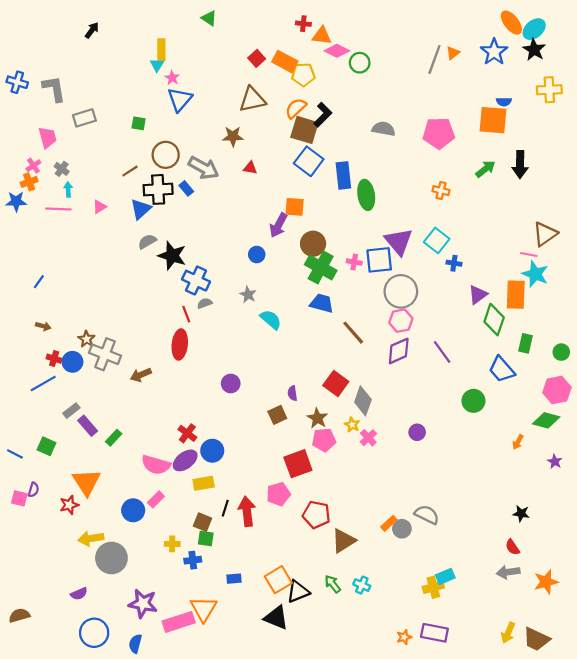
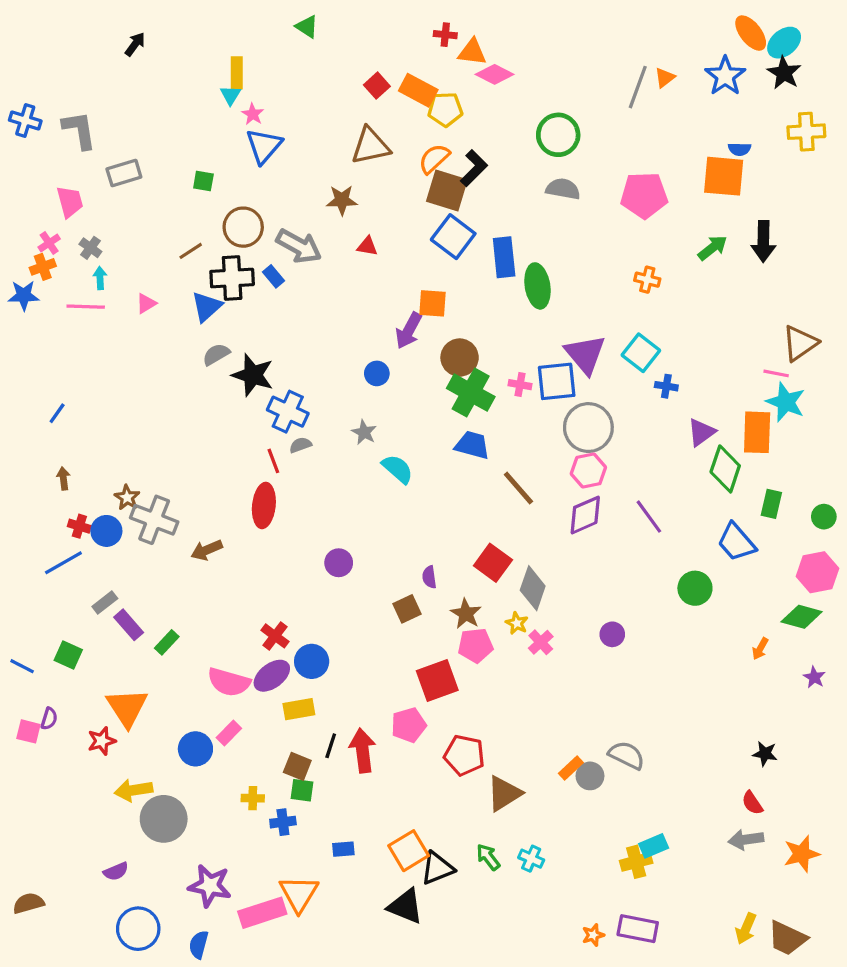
green circle: (360, 63) -> (558, 135), moved, size x1.4
brown arrow: (43, 326) -> (63, 478), turned -112

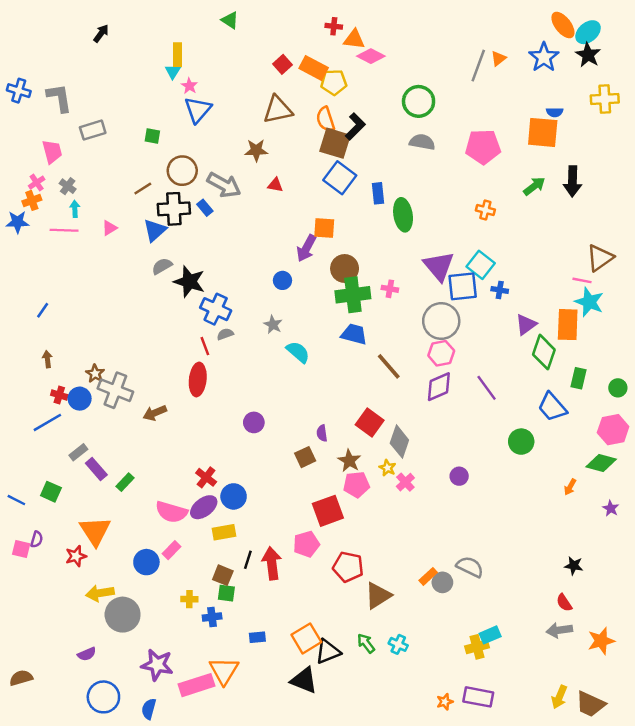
orange semicircle: (434, 159) -> (325, 119), turned -65
blue rectangle: (504, 257) -> (378, 193), size x0.7
blue square: (557, 381) -> (463, 286), moved
green cross: (471, 393) -> (353, 295), turned -36

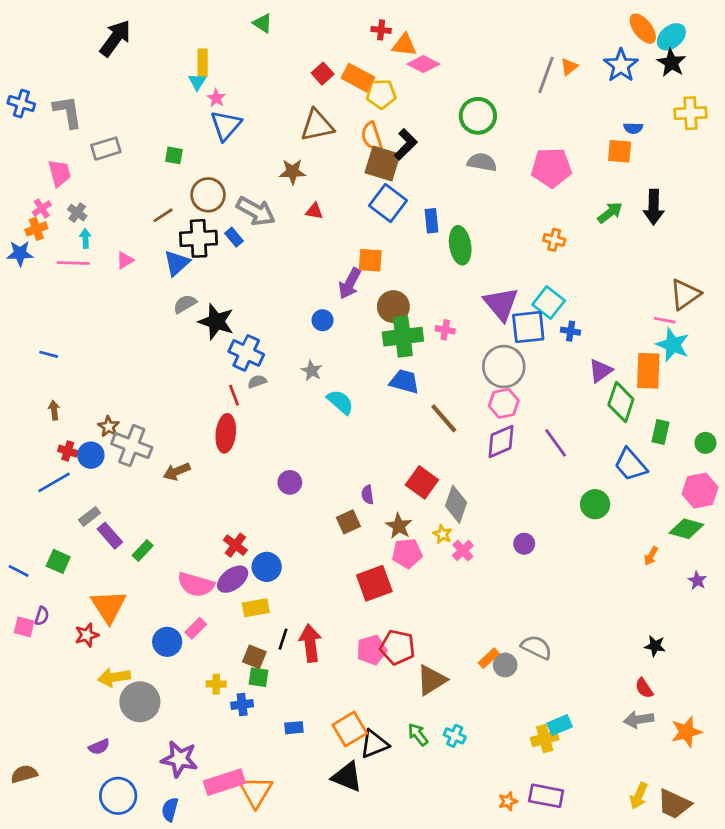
black arrow: (101, 33) -> (115, 38), size x1.8
orange square: (543, 132) -> (620, 151), size x0.7
blue line: (43, 310) -> (49, 354), turned 70
pink pentagon: (306, 544) -> (372, 650), moved
orange triangle: (224, 671) -> (256, 792), moved

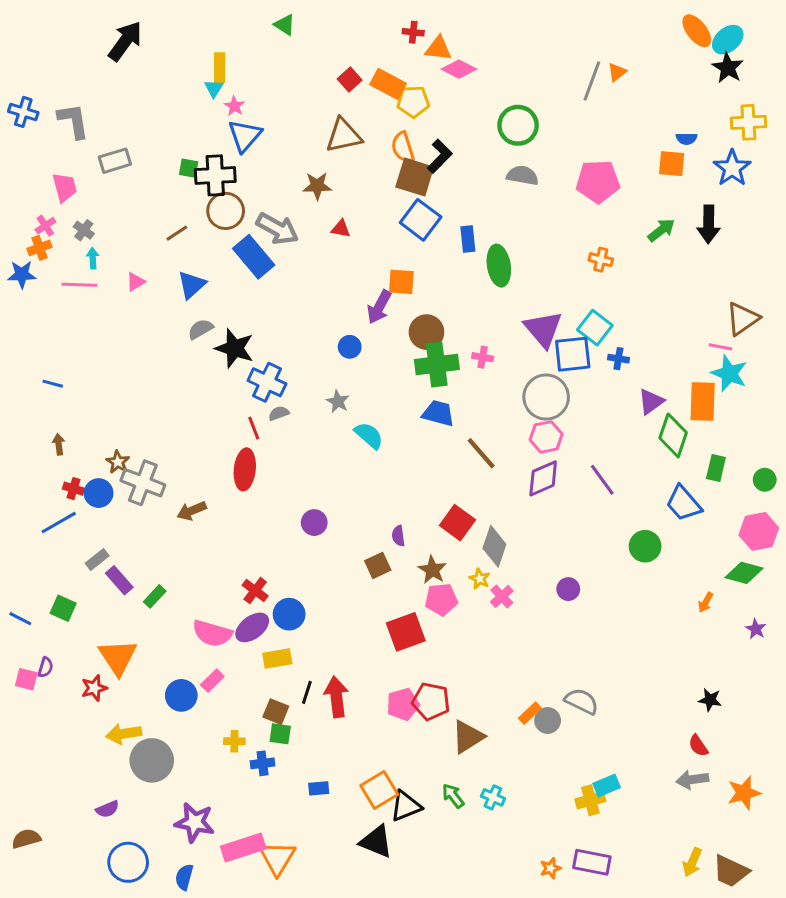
blue star: (621, 65) -> (732, 168), moved
blue rectangle: (234, 237) -> (254, 257), size x2.0
black cross: (199, 238) -> (215, 175), moved

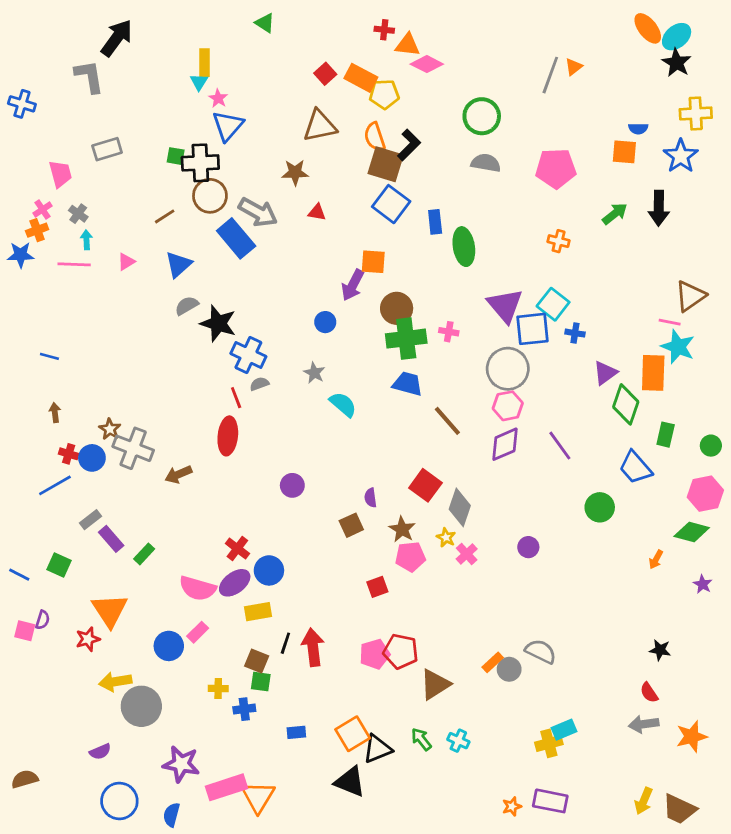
gray L-shape: (73, 121) -> (89, 76), moved
red square: (406, 632) -> (377, 587), size x0.6

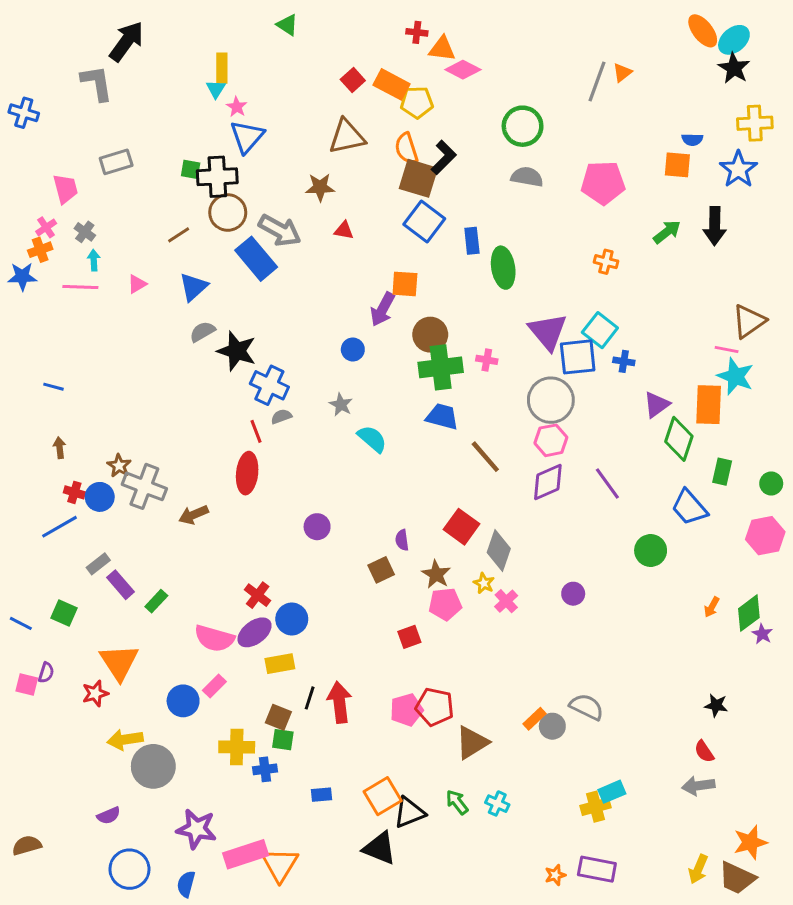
green diamond: (692, 532) -> (749, 613), moved, turned -52
yellow cross: (218, 688) -> (237, 747), size x1.6
orange star: (692, 736) -> (750, 842), moved

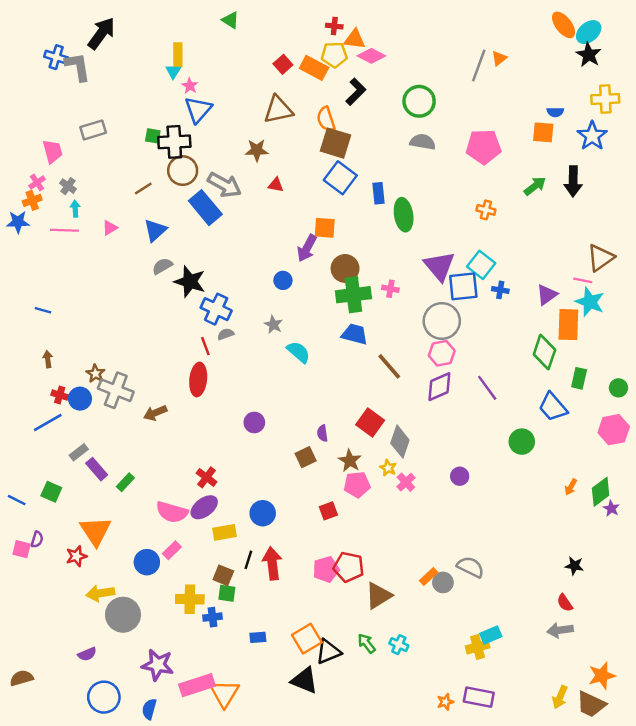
yellow pentagon: (417, 102) -> (334, 55), moved
blue cross: (24, 113) -> (56, 57), moved
black L-shape: (444, 157) -> (356, 92), moved
purple triangle: (657, 405) -> (547, 295), moved
blue circle: (292, 619) -> (263, 513), moved

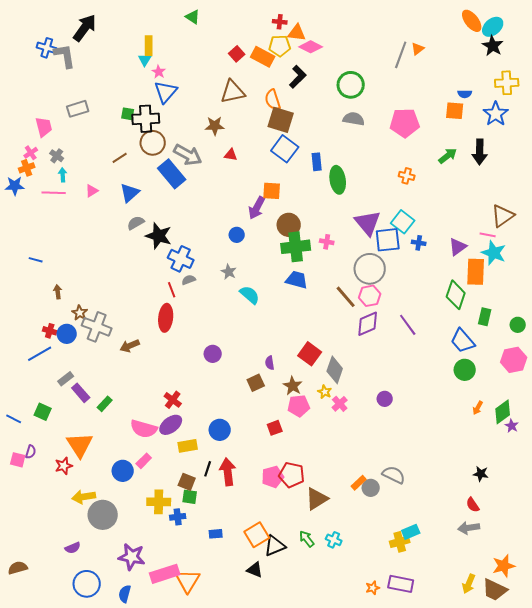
brown arrow: (48, 359) -> (58, 292), moved
brown line: (389, 366) -> (346, 297), moved
green circle: (522, 442) -> (465, 370), moved
black triangle: (304, 680) -> (255, 570), size x0.7

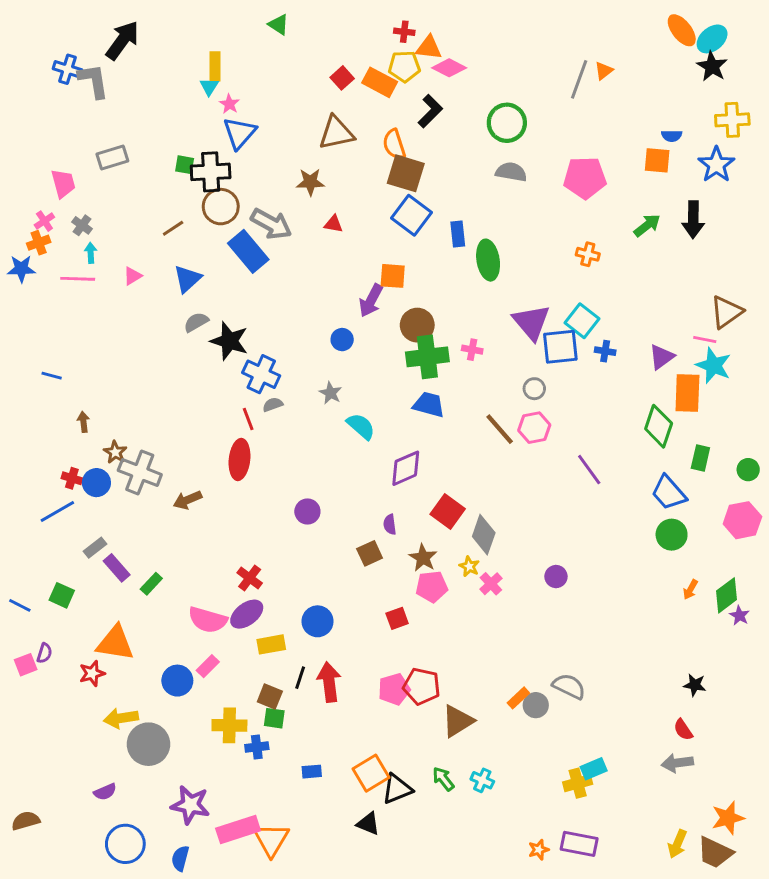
gray circle: (370, 269) -> (534, 389), size x0.5
purple diamond: (368, 324) -> (406, 468), moved
orange triangle: (80, 445) -> (115, 643), turned -48
pink square: (18, 460) -> (26, 665), turned -35

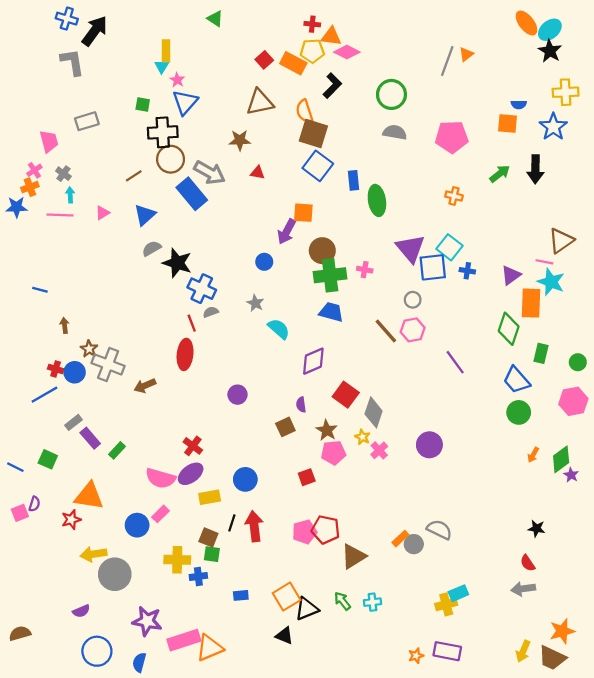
blue cross: (68, 69) -> (67, 19), moved
green square: (185, 165) -> (143, 104), moved
purple circle: (556, 577) -> (429, 445), size x1.5
cyan cross: (482, 780) -> (372, 602), turned -30
orange triangle: (271, 840) -> (210, 648), turned 36

